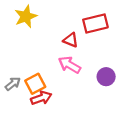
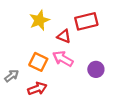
yellow star: (26, 16) -> (39, 20), moved
orange square: (35, 84) -> (38, 62), moved, turned -36

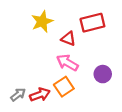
orange square: (38, 62) -> (64, 87), moved, turned 30
gray arrow: (12, 76) -> (18, 95), moved

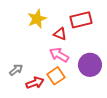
purple circle: (103, 74) -> (90, 65), size x1.5
gray arrow: (18, 95) -> (16, 70), moved

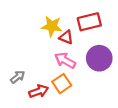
yellow star: (37, 19) -> (52, 26), moved, turned 30
purple circle: (90, 65) -> (99, 58), moved

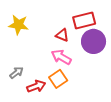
yellow star: (52, 26) -> (19, 25), moved
purple circle: (99, 58) -> (94, 41), moved

